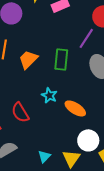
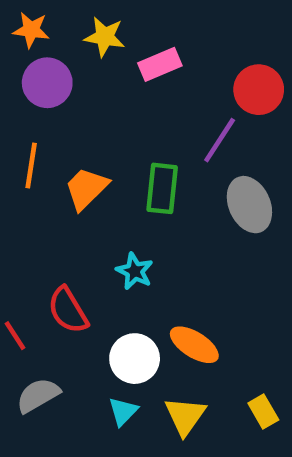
orange ellipse: (75, 108) -> (194, 345), moved
white circle: (88, 140) -> (135, 359), moved

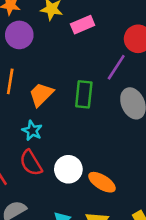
cyan star: (135, 271) -> (32, 131), moved
white circle: (135, 359) -> (68, 169), moved

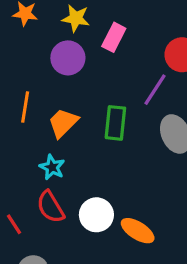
pink rectangle: (83, 25) -> (114, 37), turned -40
purple circle: (19, 35) -> (68, 58), moved

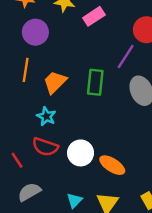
pink rectangle: (114, 37) -> (94, 16), turned 30
purple circle: (68, 58) -> (35, 32), moved
red semicircle: (50, 207) -> (45, 147), turned -40

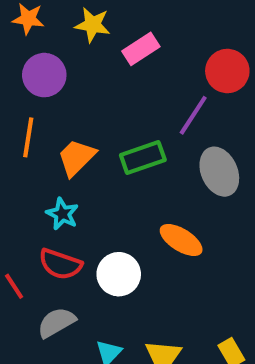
green rectangle: (95, 82) -> (143, 158), turned 65
orange ellipse: (112, 165) -> (181, 240), moved
gray semicircle: (29, 192) -> (56, 322), moved

